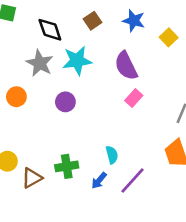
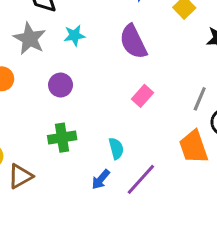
cyan star: (77, 61) -> (74, 36), size x0.6
pink rectangle: (134, 98) -> (142, 96), moved
green cross: (67, 166) -> (62, 138), moved

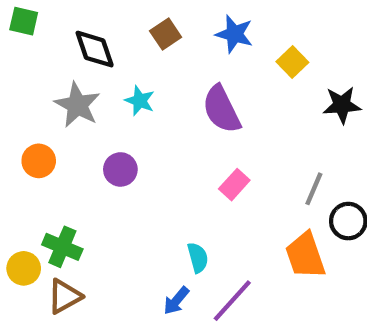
cyan star: (74, 36) -> (140, 101), turned 30
green cross: (62, 138) -> (62, 247), moved, turned 32

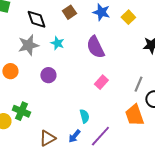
yellow square: (292, 62) -> (128, 17), moved
gray star: (77, 105) -> (28, 45), turned 30
brown triangle: (64, 296) -> (47, 138), moved

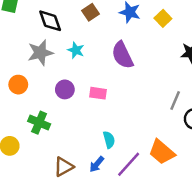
pink rectangle: (101, 82) -> (98, 93), moved, turned 56
green cross: (21, 111) -> (39, 123), moved
orange trapezoid: (134, 115) -> (162, 152), moved, turned -30

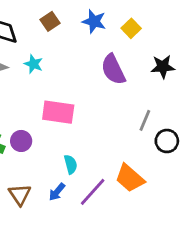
purple semicircle: (122, 55) -> (113, 70), moved
purple circle: (65, 89) -> (21, 141), moved
pink rectangle: (98, 93) -> (58, 112), size x1.6
brown triangle: (64, 167) -> (20, 195), turned -35

